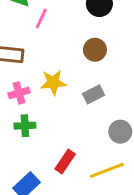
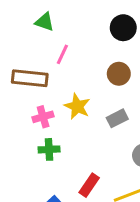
pink line: (41, 18) -> (62, 54), moved
yellow star: (53, 83) -> (77, 106), turned 30

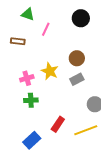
pink line: (62, 54) -> (46, 29), moved
brown circle: (119, 74) -> (77, 58), moved
brown rectangle: (30, 78) -> (18, 41), moved, size x0.6

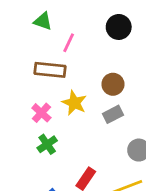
brown rectangle: (18, 41) -> (50, 70), moved, size x1.5
pink cross: (27, 78) -> (41, 113), turned -32
green cross: (31, 100) -> (47, 144), turned -32

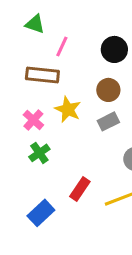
black circle: (119, 27) -> (114, 49), moved

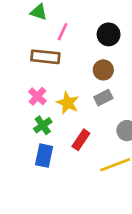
yellow star: (68, 109) -> (68, 103), moved
red rectangle: (80, 189) -> (81, 140), moved
blue rectangle: (41, 213) -> (44, 156), moved, turned -35

